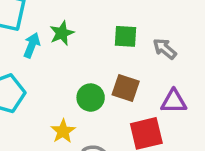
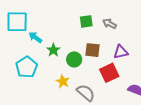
green star: (62, 33) -> (53, 50), moved
cyan arrow: (32, 45) -> (35, 37), turned -64

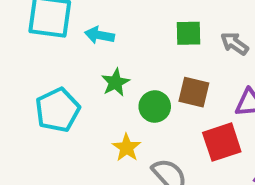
cyan arrow: (35, 37) -> (99, 35), moved, turned -32

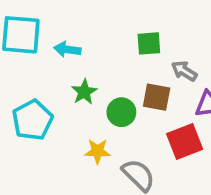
gray arrow: (235, 44) -> (184, 71), moved
yellow star: (126, 148) -> (98, 151), turned -30

